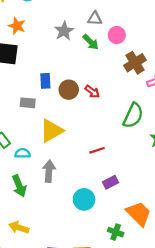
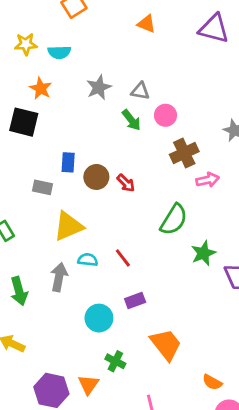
gray star: (64, 31) -> (99, 87), moved
red line: (97, 150) -> (123, 258), turned 63
cyan semicircle: (23, 153) -> (88, 260), moved
green cross: (116, 232) -> (115, 361), moved

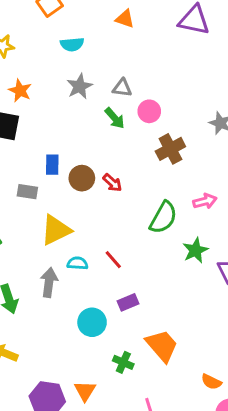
cyan semicircle: (59, 52) -> (72, 44), moved
pink arrow: (208, 180) -> (205, 201), moved
green cross: (115, 361) -> (123, 362), moved

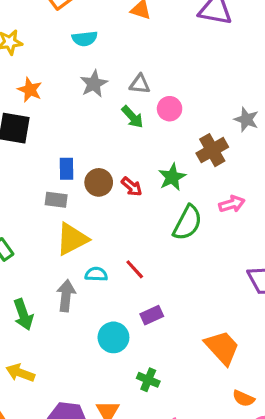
brown cross: (170, 149) -> (212, 150), moved
gray rectangle: (27, 192) -> (56, 200), moved
green star: (195, 250) -> (172, 177), moved
orange trapezoid: (162, 346) -> (222, 348), moved

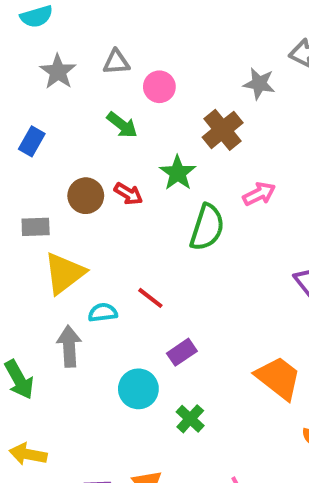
green arrow: (132, 117) -> (122, 125), moved
blue rectangle: (66, 169) -> (32, 141), moved, turned 40
green cross: (148, 380) -> (190, 419), moved, turned 30

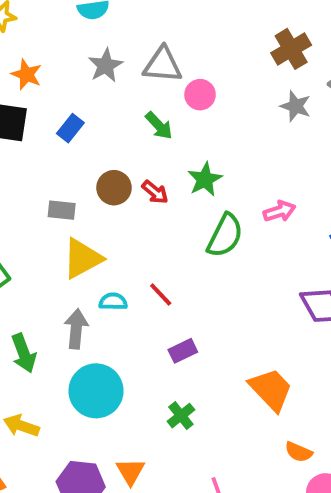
gray triangle: (116, 62) -> (163, 65), size x1.5
brown cross: (223, 130) -> (291, 49), moved
cyan circle: (138, 389) -> (96, 391), moved, size x1.4

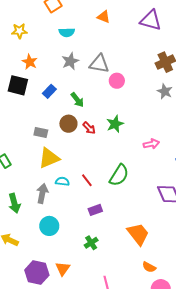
green arrow: (159, 126) -> (77, 100), moved
green semicircle: (225, 236) -> (119, 175), moved
cyan circle: (96, 391) -> (49, 226), size x0.7

